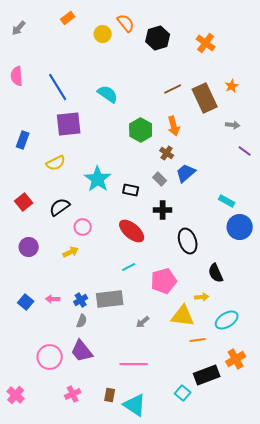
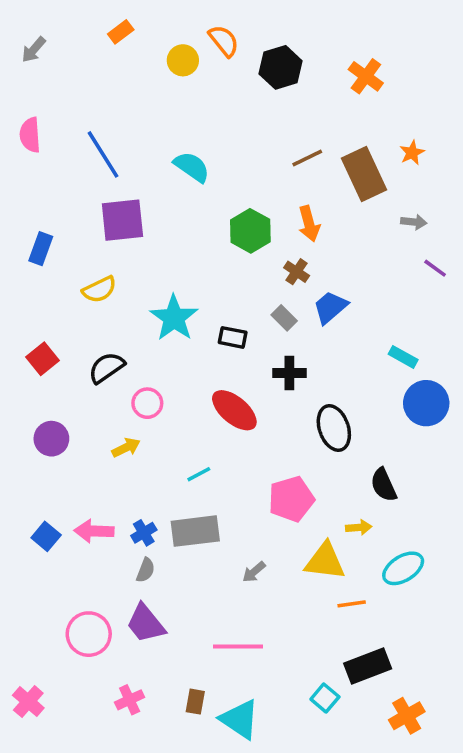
cyan line: (129, 267) -> (199, 474), moved
pink arrow: (53, 299) -> (94, 531), size x1.5
orange cross: (236, 359) -> (407, 716), moved

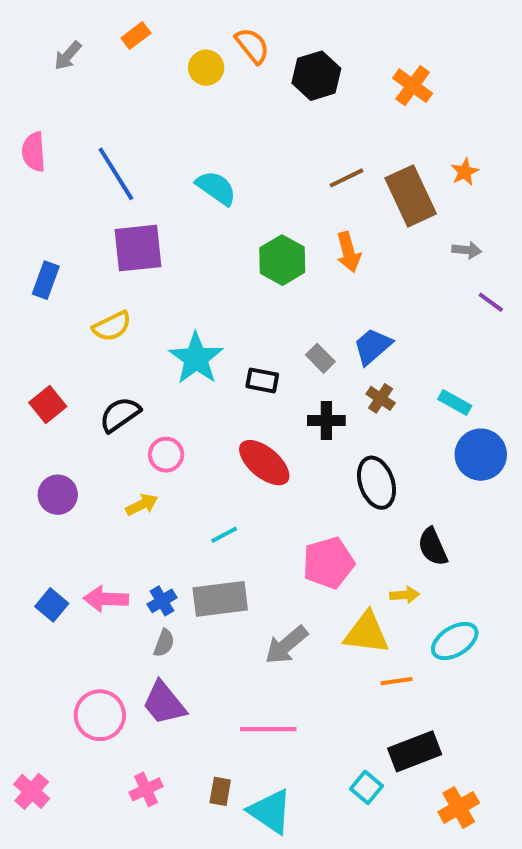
gray arrow: (34, 50) -> (68, 56), moved
brown cross: (297, 272) -> (381, 398), moved
gray arrow: (254, 572) -> (286, 645), size x1.6

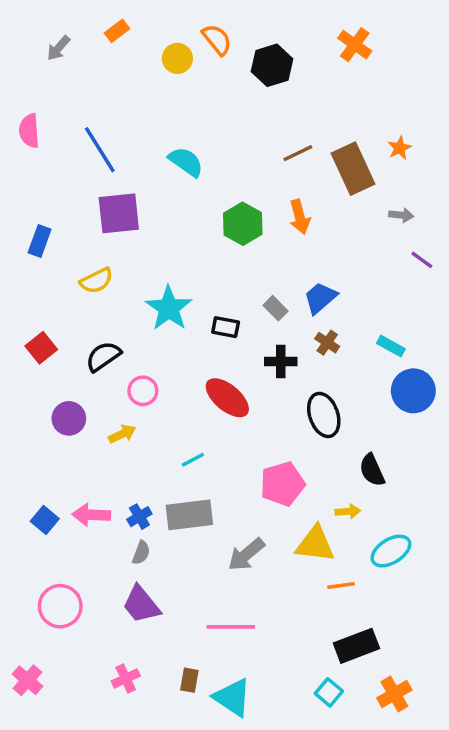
orange cross: (413, 86) -> (355, 45), moved
purple circle: (58, 495) -> (69, 418), moved
pink circle: (100, 715) -> (60, 606), moved
cyan square: (366, 787) -> (329, 692), moved

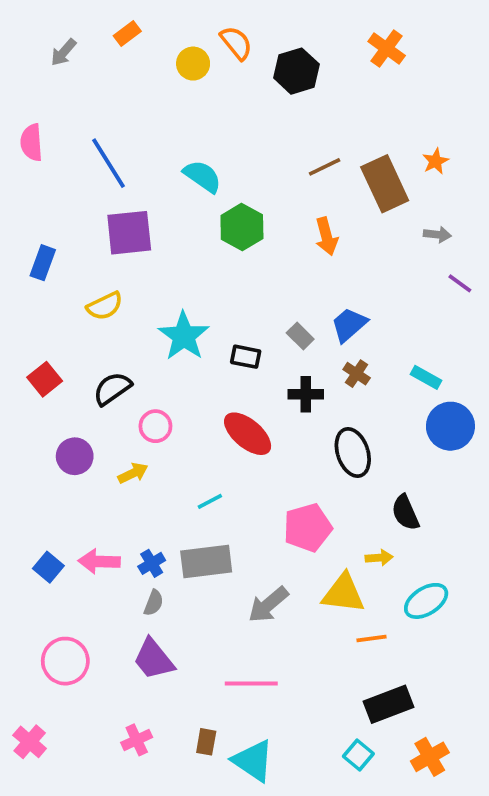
green hexagon: (243, 224) -> (242, 227), moved

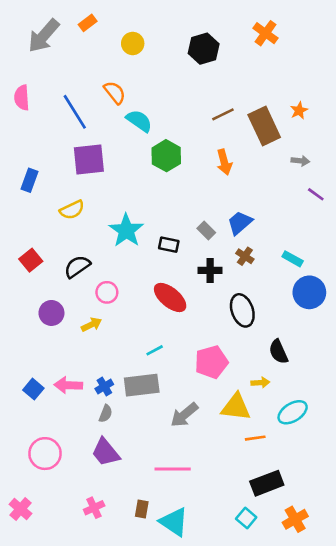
orange semicircle: (236, 43) -> (115, 92), moved
gray arrow: (63, 52) -> (44, 36), size x1.8
cyan line: (210, 501) -> (155, 350), moved

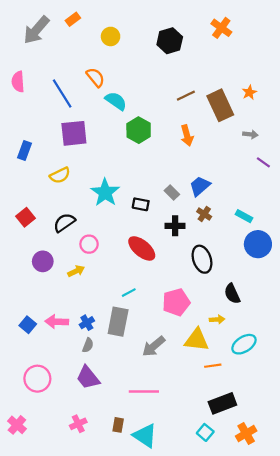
gray rectangle: (142, 385) -> (118, 322), turned -72

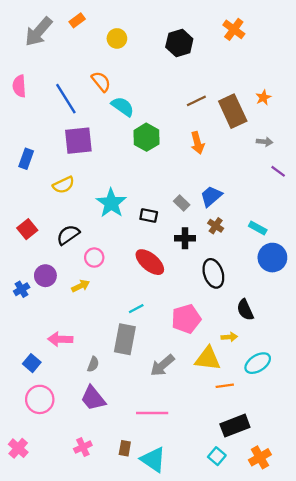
blue cross: (87, 323) -> (22, 289), moved
blue square: (28, 325) -> (32, 363), moved

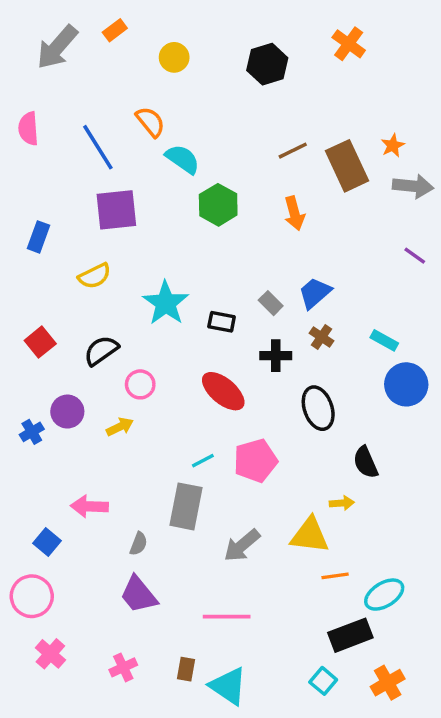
gray arrow: (264, 142) -> (413, 186), moved, size x1.6
pink pentagon: (186, 319) -> (255, 461), moved
cyan ellipse: (258, 363) -> (384, 595), moved
pink circle: (40, 399) -> (32, 596), moved
pink cross: (18, 448) -> (50, 654), moved

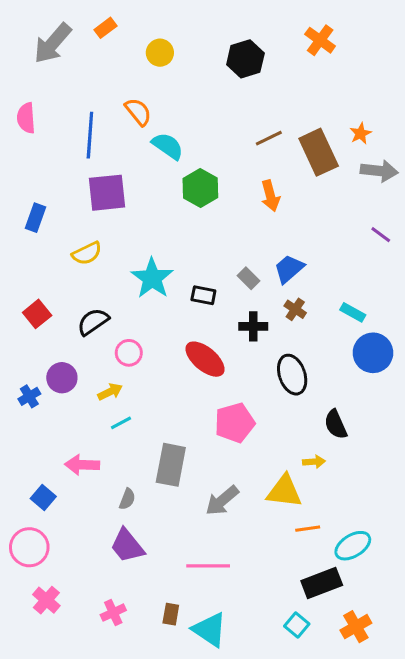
blue line: (98, 147) -> (90, 135), turned 36
cyan line: (203, 461) -> (121, 423), moved

